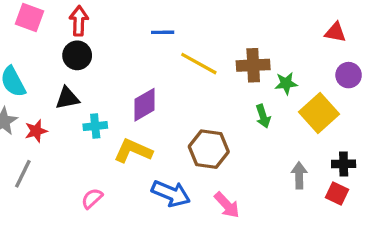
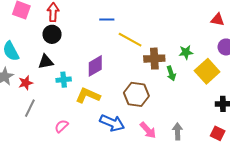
brown cross: (253, 65) -> (154, 59), moved
gray line: (23, 174) -> (30, 108), moved
gray arrow: (299, 175) -> (178, 131), moved
red square: (337, 194) -> (218, 133), moved

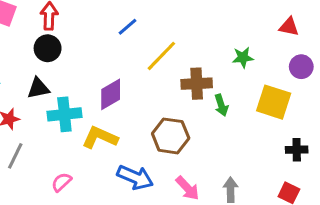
blue line: (107, 20) -> (128, 27), turned -40
yellow line: (130, 40) -> (161, 56), turned -75
green star: (186, 52) -> (243, 57), moved
yellow square: (207, 71) -> (274, 102), turned -30
cyan cross: (64, 80) -> (64, 114), size x1.5

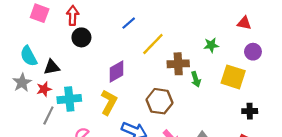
black circle: (48, 48) -> (81, 37), moved
black triangle: (38, 88) -> (52, 67), moved
cyan cross: (64, 114) -> (69, 99), moved
yellow L-shape: (100, 137) -> (109, 102), turned 95

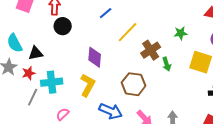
brown cross: (178, 64) -> (151, 50), turned -30
purple diamond: (117, 71) -> (95, 57), turned -55

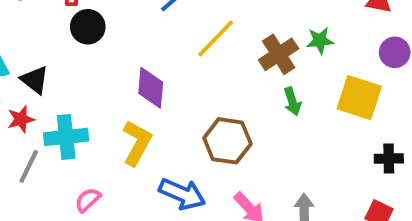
brown cross: (151, 50) -> (279, 54), moved
black triangle: (36, 53) -> (35, 80), turned 49

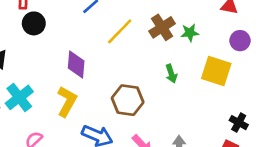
brown cross: (279, 54) -> (162, 27), moved
cyan cross: (66, 137) -> (19, 97), turned -32
black cross: (389, 159) -> (239, 123), moved, turned 30

